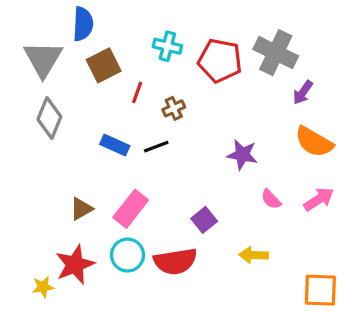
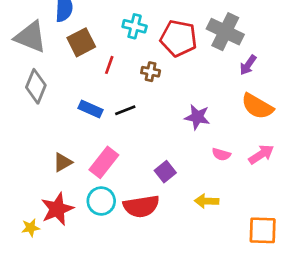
gray triangle: (43, 59) -> (31, 37), turned -39
brown cross: (174, 108) -> (151, 72), moved, turned 36
pink semicircle: (271, 199) -> (221, 154), turned -30

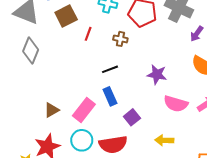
blue rectangle: (91, 109) -> (110, 96), moved, turned 42
black line: (125, 110) -> (110, 69), moved
pink semicircle: (221, 154) -> (176, 104), size x1.6

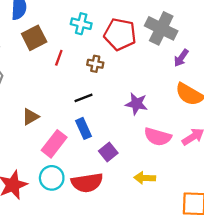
brown triangle: (51, 110) -> (31, 117), moved

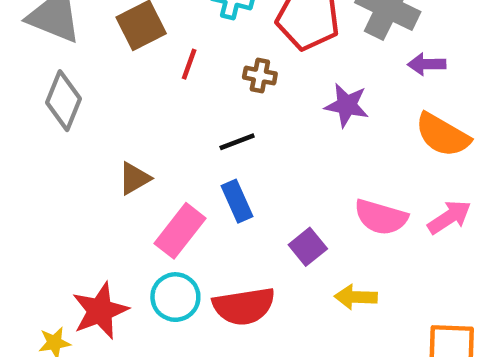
purple arrow: (181, 58) -> (427, 64), turned 54
purple star: (136, 104) -> (347, 105), moved
purple square: (108, 152) -> (308, 247), moved

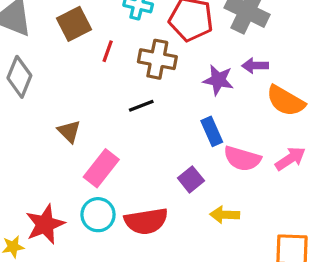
purple arrow: (427, 64) -> (255, 66), moved
brown cross: (260, 76) -> (157, 59), size x1.6
brown triangle: (134, 178) -> (69, 131), turned -45
blue rectangle: (237, 201) -> (212, 131), moved

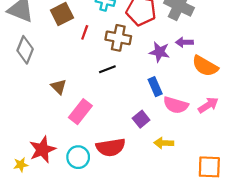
cyan circle: (98, 215) -> (78, 157), moved

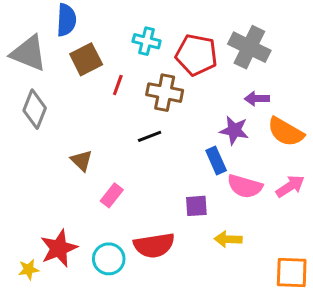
purple star: (159, 52) -> (234, 130), moved
pink rectangle: (80, 112) -> (112, 195), size x0.7
purple square: (141, 119) -> (196, 206), turned 35

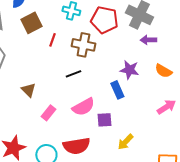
purple arrow: (257, 99) -> (148, 40), moved
orange semicircle: (286, 132) -> (163, 71), size x0.7
pink semicircle: (245, 186) -> (83, 107), moved, turned -45
yellow arrow: (228, 239) -> (125, 142), turned -48

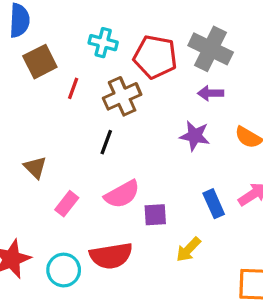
purple arrow: (148, 40) -> (211, 93), moved
brown cross: (83, 45) -> (122, 96), turned -35
black line: (73, 74) -> (106, 142), turned -49
blue rectangle: (117, 90) -> (214, 204), moved

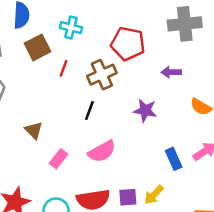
cyan cross: (103, 43) -> (71, 28), moved
gray cross: (211, 49) -> (185, 24), moved, turned -32
purple star: (195, 136) -> (145, 111), moved
purple square: (155, 215) -> (128, 197), moved

